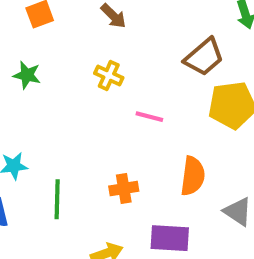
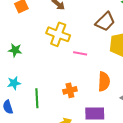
green star: (27, 75) -> (15, 50), moved
yellow cross: (109, 76) -> (58, 34), size x1.6

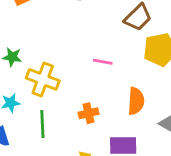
yellow cross: (58, 34) -> (43, 79), moved

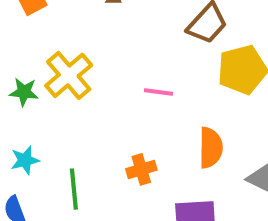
yellow cross: (43, 79) -> (69, 75), moved, turned 32

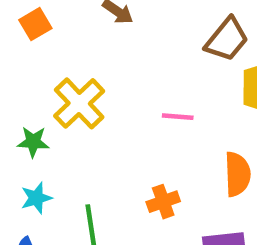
green star: (24, 92) -> (33, 142), moved

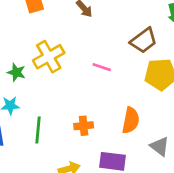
pink line: (178, 117) -> (102, 67), moved

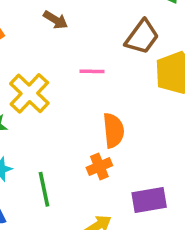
pink line: (102, 67) -> (92, 71), moved
orange semicircle: (131, 120) -> (113, 130), moved

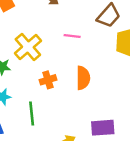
orange cross: (99, 167) -> (48, 80), moved

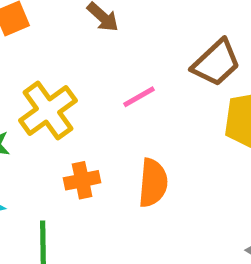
pink line: (72, 36) -> (139, 97), turned -42

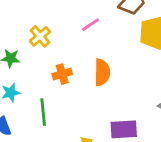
yellow cross: (48, 110) -> (40, 36), size x0.7

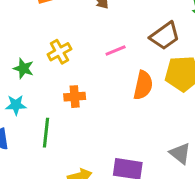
orange semicircle: (102, 72) -> (143, 85), moved

